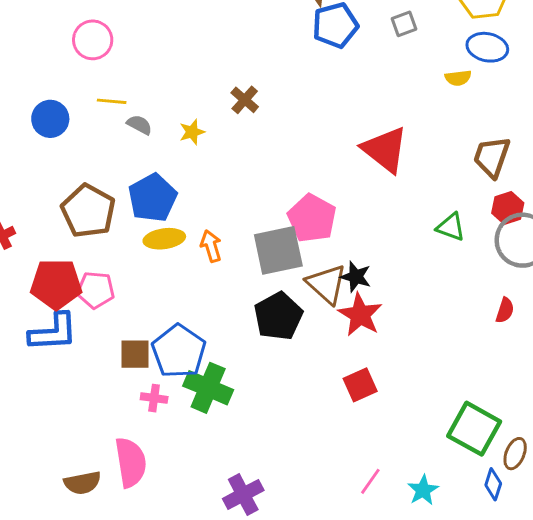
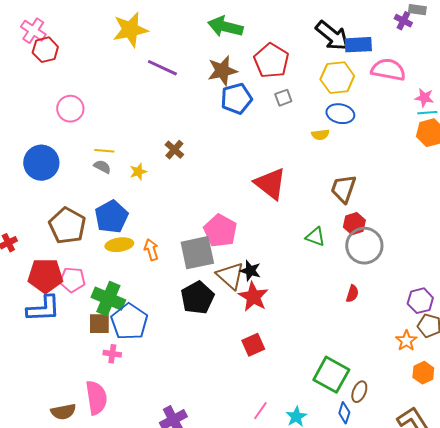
yellow line: (112, 101) -> (104, 151), moved
blue circle: (50, 119) -> (41, 163), size x1.4
green cross: (208, 388) -> (108, 299), moved

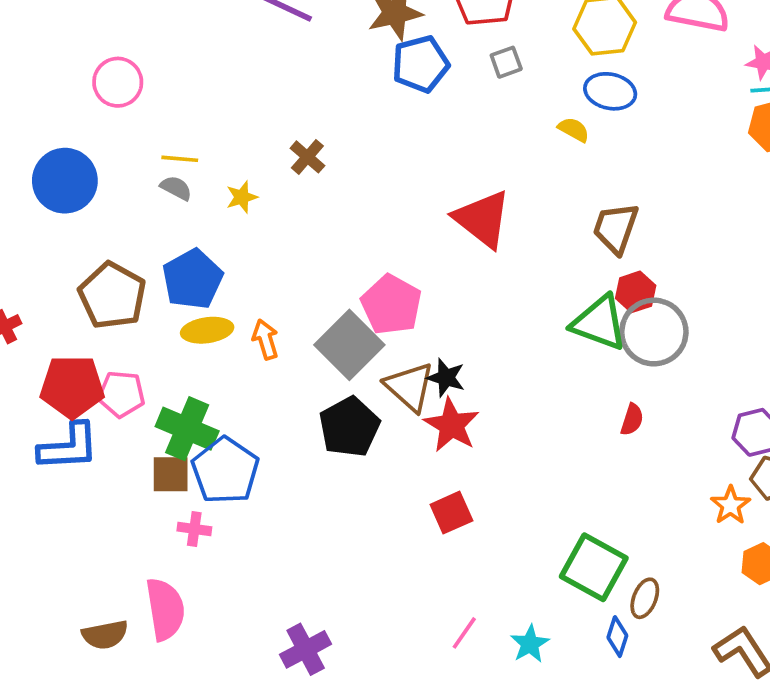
yellow semicircle: (320, 135) -> (574, 130), turned -144
green triangle: (315, 237) -> (599, 323), moved, size x1.6
gray square: (197, 253) -> (349, 345), turned -33

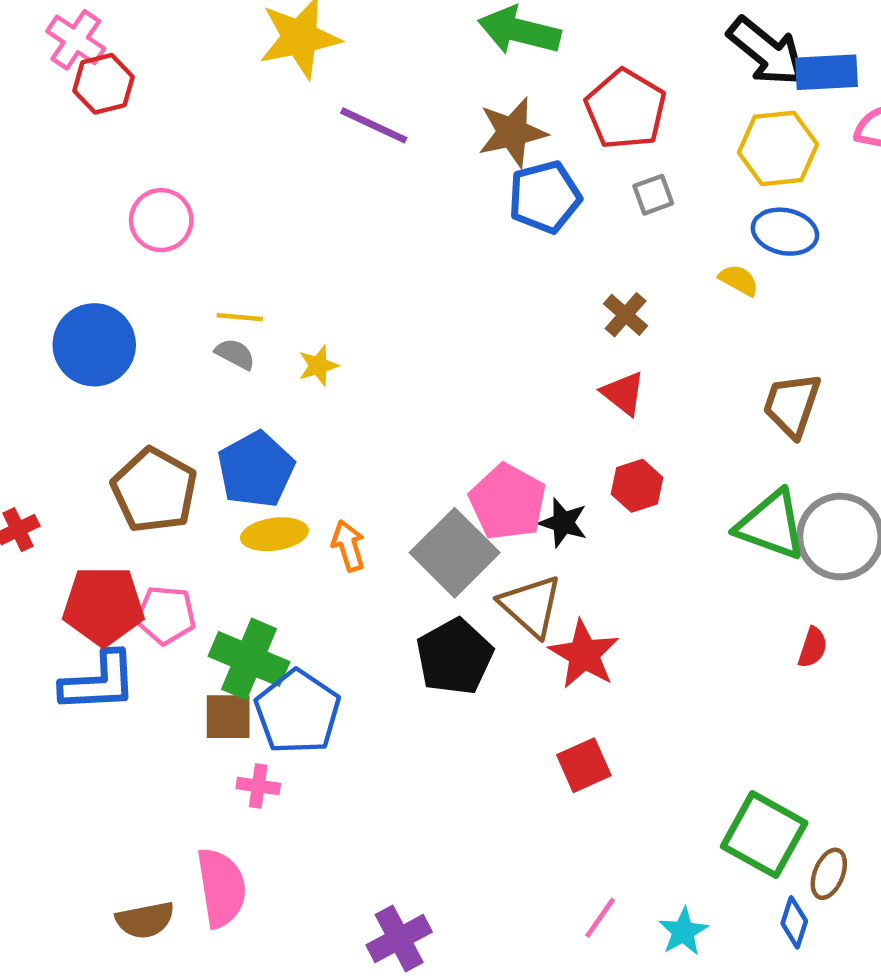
brown cross: (307, 157) -> (626, 315), moved
red triangle: (482, 219) -> (623, 393), size x0.6
red hexagon: (636, 292) -> (637, 486), moved
black star: (446, 378) -> (563, 523), moved

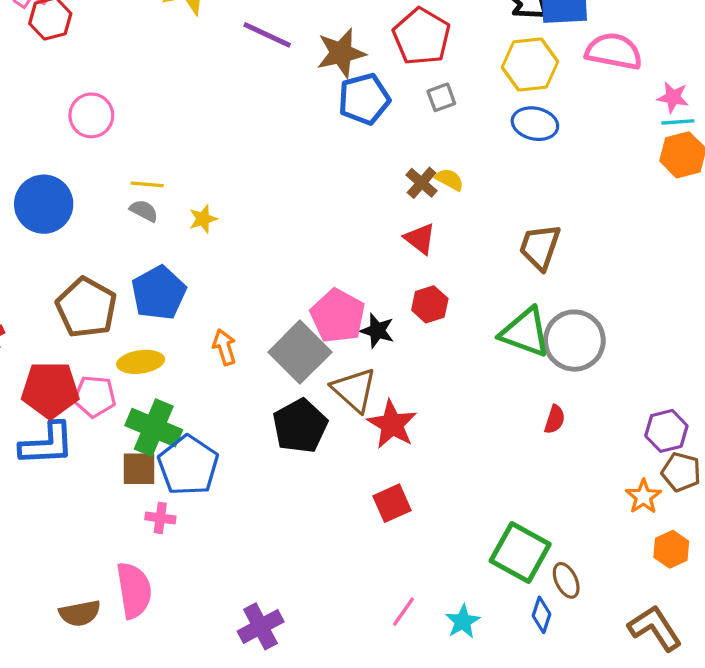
purple line: (374, 125) -> (267, 35), moved
yellow semicircle: (739, 280) -> (450, 179), moved
yellow ellipse: (274, 534) -> (141, 362), moved
brown ellipse: (829, 874) -> (566, 580), turned -48

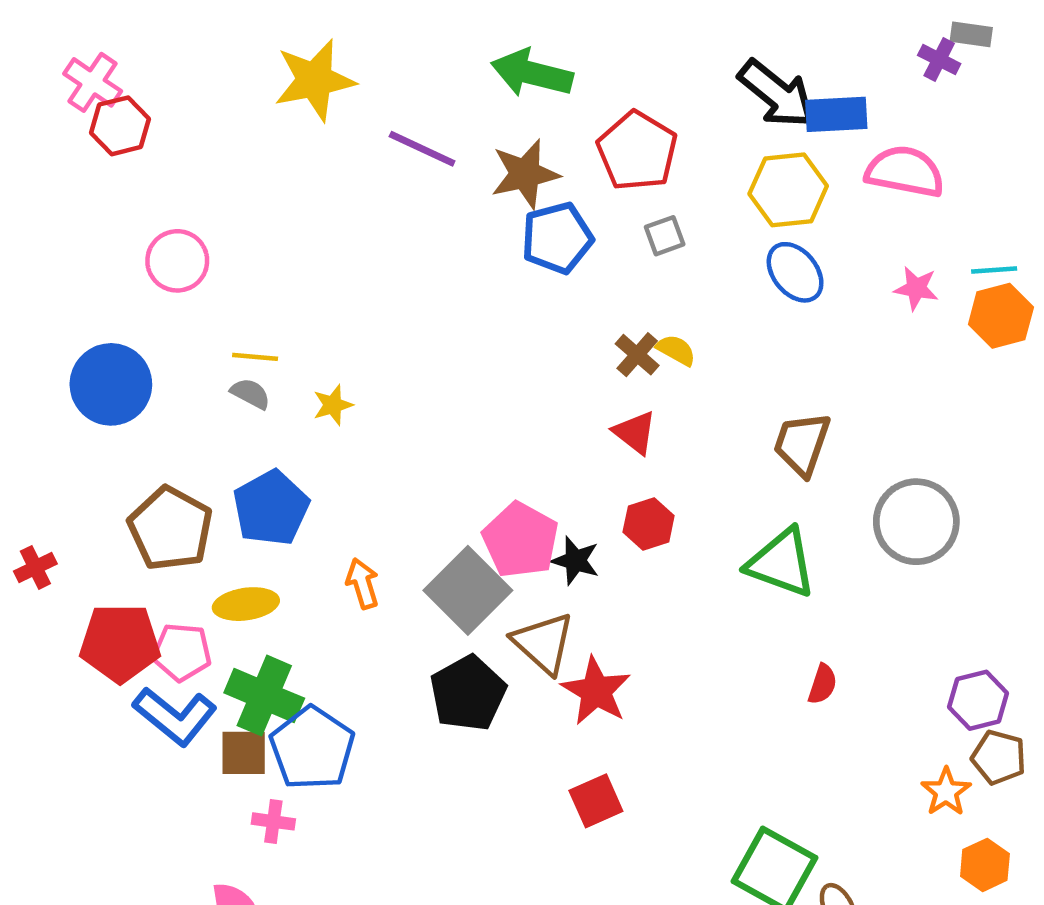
pink star: (673, 97) -> (916, 288), moved
blue ellipse: (535, 124) -> (795, 272), turned 39
gray circle: (574, 341) -> (916, 522), moved
blue L-shape: (47, 444) -> (175, 716), moved, turned 42

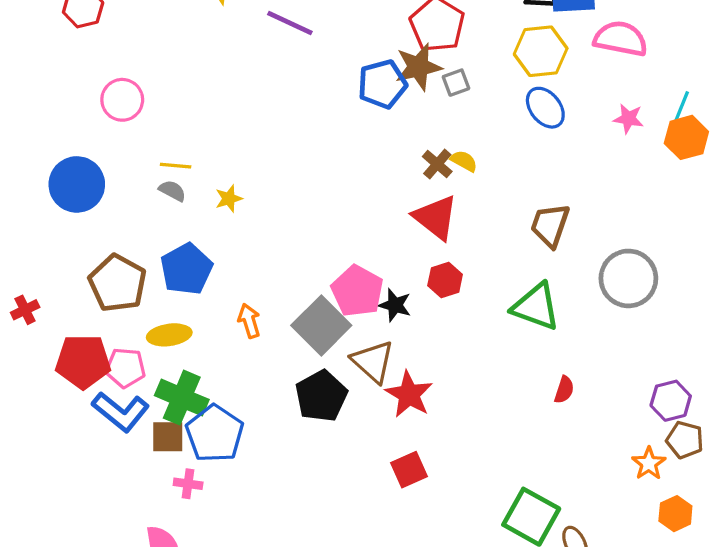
brown star: (525, 174) -> (418, 67), moved
cyan line: (994, 270) -> (682, 106), turned -64
red triangle: (635, 432) -> (436, 217), size x1.5

